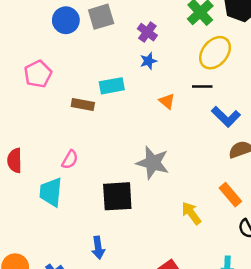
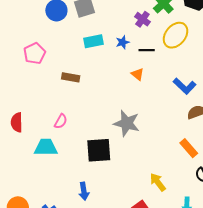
purple cross: (147, 32) -> (142, 19), moved
cyan rectangle: (112, 86) -> (94, 41), moved
black line: (202, 86) -> (147, 50), moved
cyan trapezoid: (51, 192) -> (46, 147), turned 85
yellow arrow: (191, 213) -> (158, 182), moved

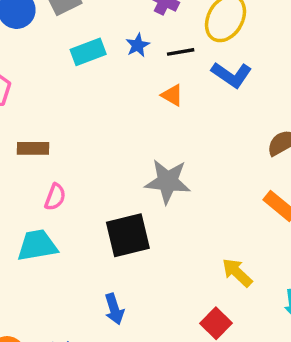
brown rectangle: (71, 77) -> (33, 148), moved
blue L-shape: (185, 86) -> (232, 75), moved

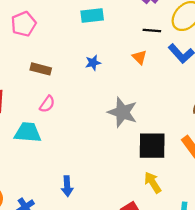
blue star: (138, 45) -> (93, 63), moved
black square: (128, 235) -> (152, 146), moved

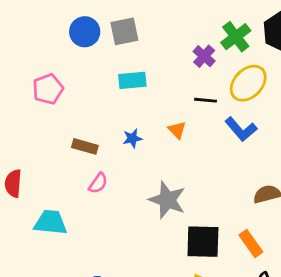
orange triangle: (139, 57) -> (177, 130), moved
brown rectangle: (41, 69) -> (85, 146), moved
pink semicircle: (47, 104) -> (98, 183), moved

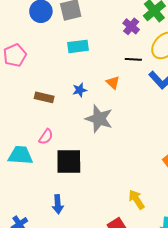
pink semicircle: (98, 183) -> (46, 137), moved
gray star: (167, 200) -> (99, 119), moved
black square: (203, 242) -> (69, 161), moved

